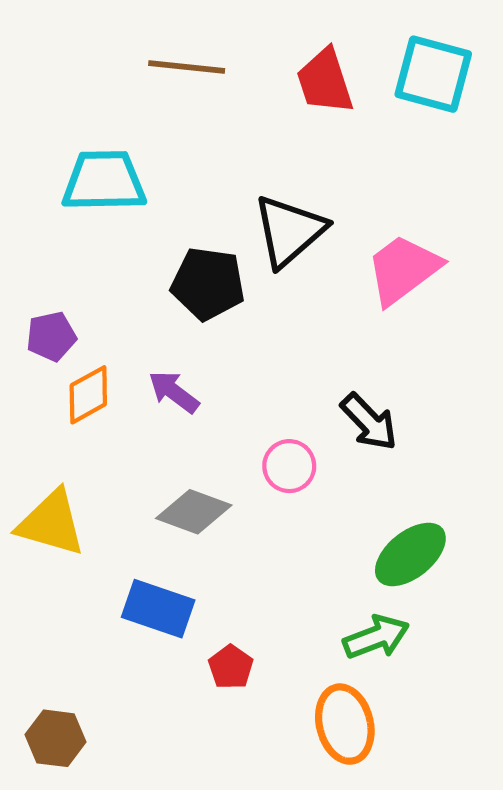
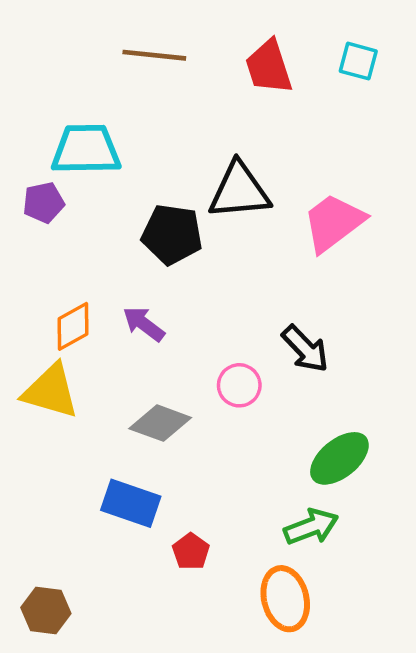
cyan square: (433, 74) -> (358, 61), size x0.6
black triangle: (289, 231) -> (239, 191), turned 36
purple pentagon: (51, 336) -> (44, 203), moved
yellow triangle: (51, 523) -> (51, 391), moved

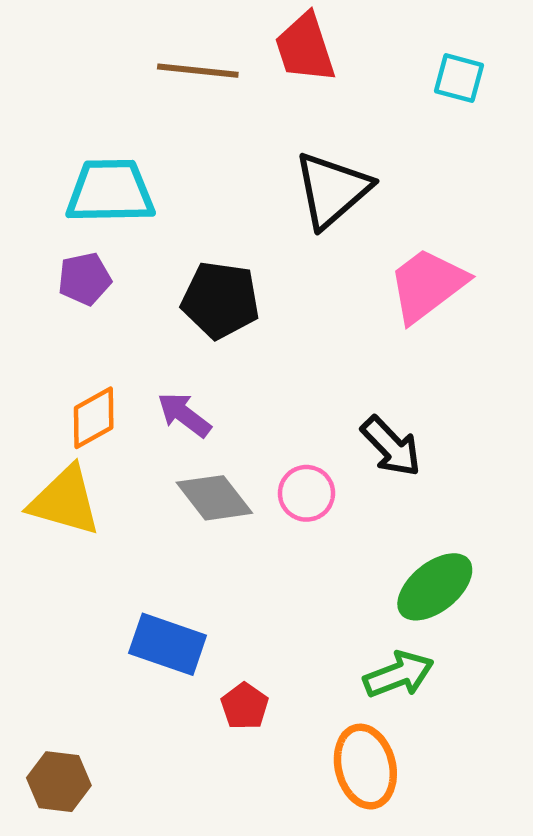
red trapezoid: (269, 67) -> (305, 48), moved
black triangle: (239, 191) -> (332, 190), moved, turned -36
purple pentagon: (44, 203) -> (85, 279), moved
gray diamond: (160, 423) -> (214, 498), moved, turned 32

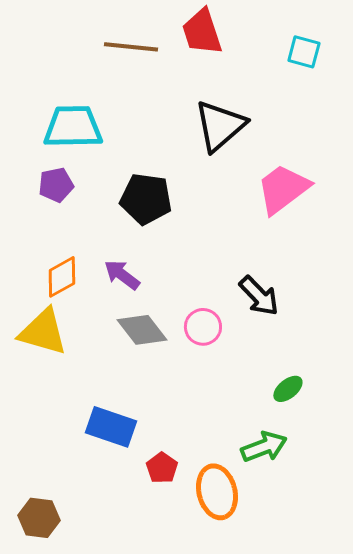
green ellipse: (435, 587) -> (288, 389), size x0.6
orange ellipse: (365, 767) -> (217, 492), moved

